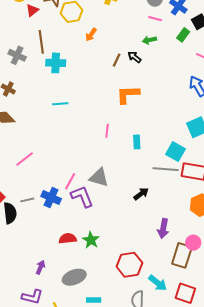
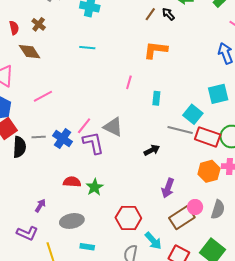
brown rectangle: (182, 255) -> (182, 218), turned 30

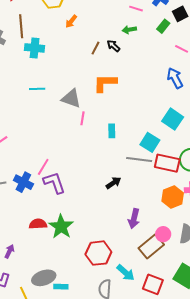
cyan square: (218, 94) -> (173, 119), turned -35
gray triangle: (113, 127) -> (71, 98), moved
green star: (95, 187) -> (61, 227), size x1.4
gray ellipse: (72, 221) -> (44, 278), moved

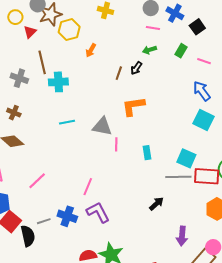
green rectangle: (163, 26) -> (181, 51), moved
black arrow: (114, 46) -> (136, 68), turned -88
cyan square: (173, 119) -> (204, 120), moved
pink line: (43, 167) -> (88, 187), moved

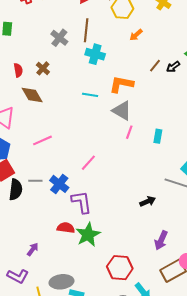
orange L-shape: (133, 106) -> (121, 84), moved
cyan rectangle: (147, 153) -> (158, 136), moved
purple L-shape: (98, 212) -> (81, 202), moved

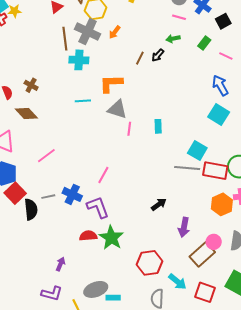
gray cross: (59, 38) -> (88, 32), moved, size x1.4
pink line: (88, 163) -> (103, 175), moved
black arrow: (148, 201) -> (159, 204), moved

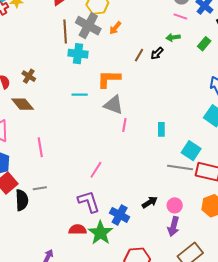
cyan rectangle: (158, 126) -> (161, 129), moved
pink line: (46, 156) -> (40, 147), turned -66
blue cross: (72, 194) -> (120, 215), moved
pink circle: (214, 242) -> (175, 205), moved

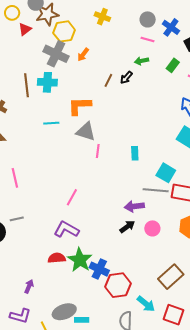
brown line: (65, 31) -> (27, 85), moved
purple L-shape: (89, 202) -> (66, 230), turned -40
blue cross: (120, 215) -> (99, 269), moved
purple arrow: (173, 226) -> (134, 206), moved, turned 72

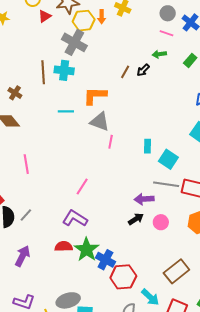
orange arrow: (83, 55) -> (102, 17), moved, turned -40
cyan square: (166, 173) -> (168, 159), moved
gray line: (17, 219) -> (26, 215), moved, turned -40
purple arrow: (29, 286) -> (23, 256), moved, size x1.5

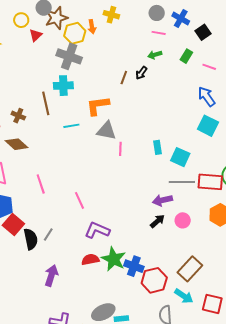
brown line: (43, 72) -> (46, 103), moved
pink line: (82, 187) -> (80, 200), moved, turned -48
brown rectangle: (176, 271) -> (190, 269), moved

